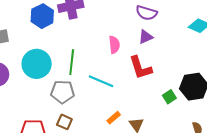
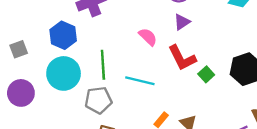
blue hexagon: (42, 16) -> (63, 35), moved
pink semicircle: (114, 45) -> (148, 37), turned -30
green square: (169, 97) -> (206, 74), moved

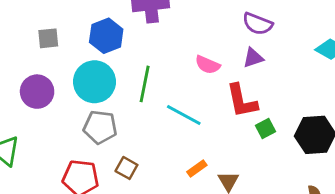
pink semicircle: (148, 37) -> (208, 65), turned 144
gray pentagon: (98, 100) -> (100, 127), moved

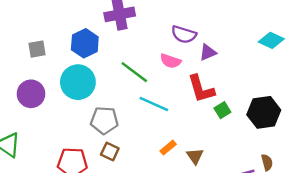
purple semicircle: (258, 24) -> (184, 34), moved
green line: (145, 84) -> (134, 72), moved, turned -60
gray pentagon: (100, 127) -> (104, 120), moved

